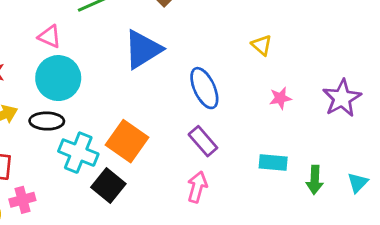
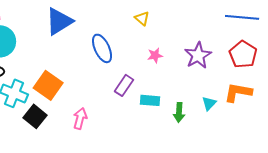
purple rectangle: (203, 141) -> (124, 85), moved, turned 75
cyan triangle: (358, 183) -> (209, 103), moved
pink arrow: (197, 187) -> (80, 118), moved

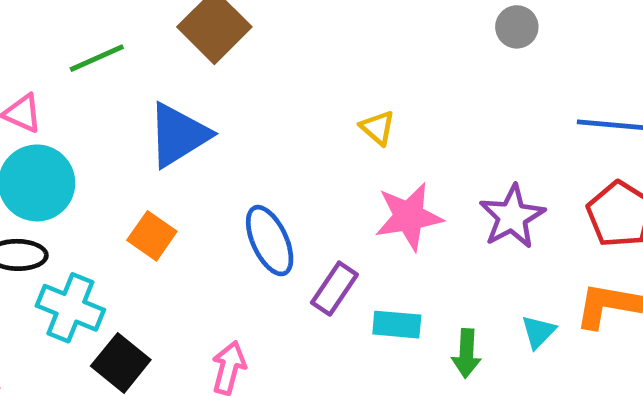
blue ellipse: (102, 48) -> (270, 241), moved
pink star: (155, 55) -> (409, 217), size x1.8
orange square: (48, 85) -> (152, 236), moved, size x0.7

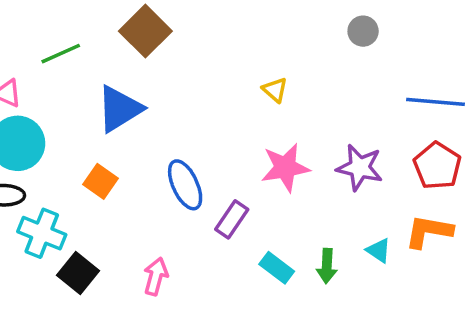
yellow triangle: (378, 128) -> (275, 90), moved
purple star: (512, 217) -> (360, 168), turned -30
cyan rectangle: (397, 325) -> (277, 268), moved, turned 32
cyan triangle: (538, 332) -> (379, 250), turned -40

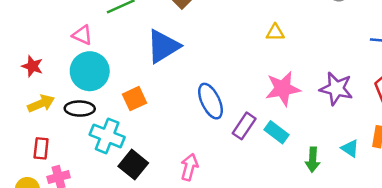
yellow triangle: (275, 90) -> (275, 33), turned -42
orange square: (100, 181) -> (135, 99), moved, turned 30
cyan rectangle: (277, 268) -> (277, 132), moved

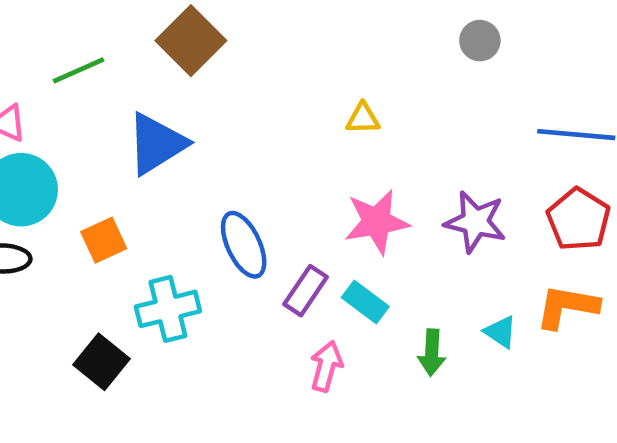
cyan cross: (107, 136) -> (168, 309), moved, turned -36
pink arrow: (189, 167) -> (326, 366), moved

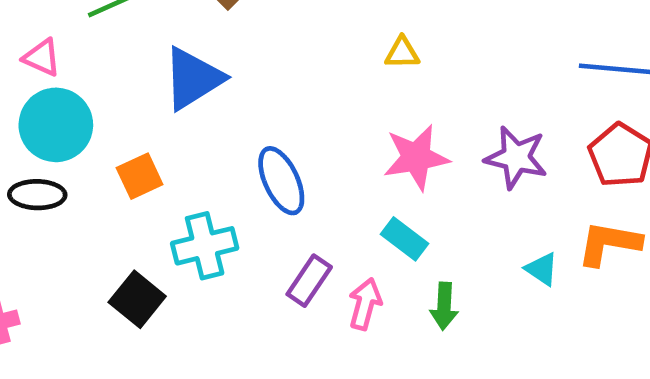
purple rectangle: (306, 291) -> (309, 281), moved
green arrow: (432, 353) -> (444, 306), moved

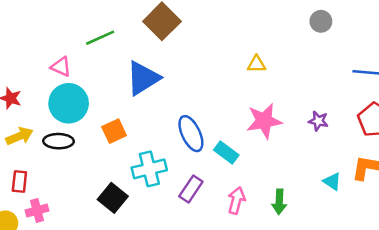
purple star: (516, 157) -> (318, 121), size x0.6
cyan rectangle: (404, 239) -> (226, 152), moved
purple rectangle: (309, 281) -> (191, 189), moved

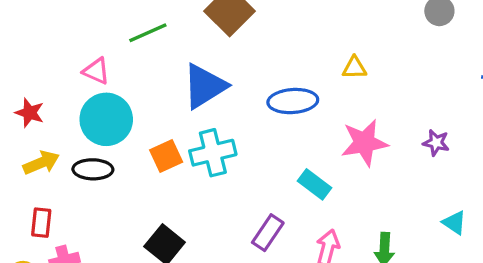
blue ellipse: (191, 134) -> (293, 101), moved, turned -69
cyan cross: (149, 169) -> (213, 153), moved

